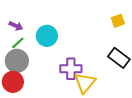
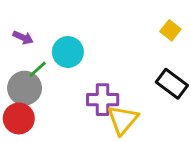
yellow square: (118, 21) -> (170, 30), turned -32
green line: (18, 43) -> (38, 69), moved

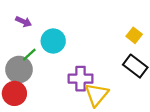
yellow square: (170, 30) -> (134, 35), moved
purple arrow: (23, 38) -> (24, 22), moved

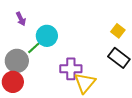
purple arrow: (24, 22) -> (21, 19), turned 40
green line: (29, 55) -> (34, 48), moved

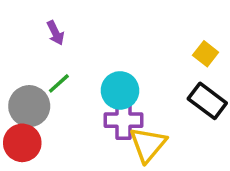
purple arrow: (21, 19) -> (55, 33), moved
cyan circle: (47, 36) -> (120, 90), moved

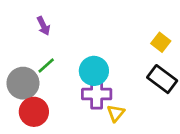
red circle: (22, 143) -> (34, 112), moved
yellow triangle: (148, 145) -> (116, 113), size x0.6

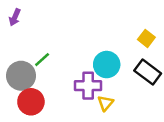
purple arrow: (43, 26) -> (15, 17), moved, turned 49
cyan circle: (94, 71) -> (107, 65), moved

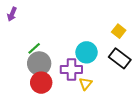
gray circle: (21, 76) -> (39, 63), moved
red circle: (31, 102) -> (41, 83), moved

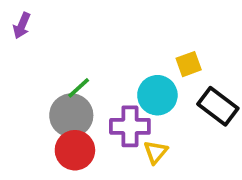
yellow square: (119, 31) -> (189, 64), moved, turned 32
green line: (34, 48) -> (79, 88), moved

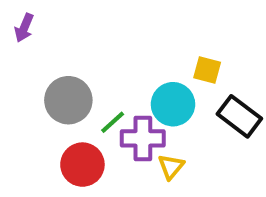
yellow square: (189, 64) -> (207, 70), turned 35
green line: (79, 88) -> (113, 122), moved
gray circle: (71, 115) -> (68, 100), moved

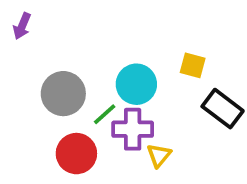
cyan circle: (173, 104) -> (136, 84), moved

